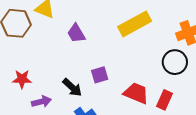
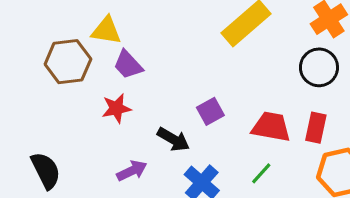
purple trapezoid: (76, 33) -> (128, 65), moved
red star: (22, 79) -> (116, 108), moved

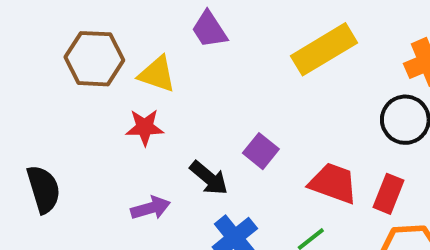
yellow triangle: (106, 30) -> (157, 74), moved
purple trapezoid: (128, 65) -> (209, 30), moved
purple square: (210, 111) -> (261, 151), turned -32

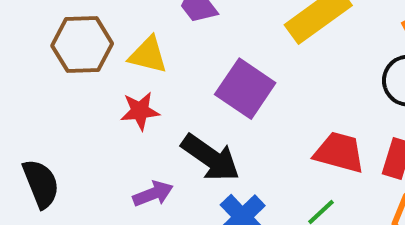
purple square: (261, 151) -> (245, 89), moved, size x1.6
black arrow: (209, 178) -> (211, 158), size x1.4

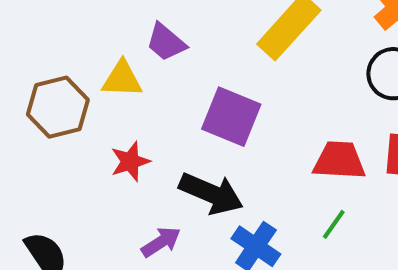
yellow triangle: (148, 55) -> (122, 79), moved

